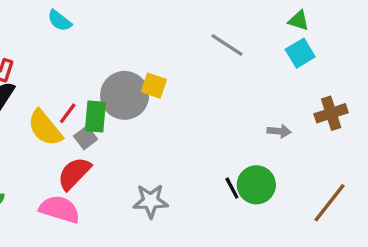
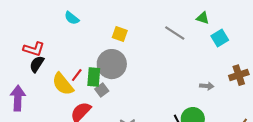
green triangle: (299, 21) -> (203, 18), moved
yellow square: (154, 86) -> (120, 34), moved
gray square: (86, 138) -> (102, 90), moved

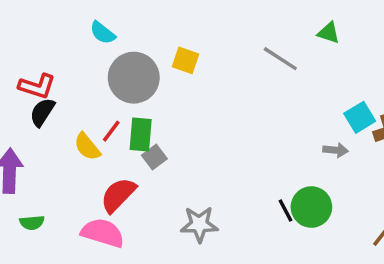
cyan square: (220, 38) -> (360, 117), moved
gray circle: (112, 64) -> (134, 78), moved
yellow semicircle: (63, 84) -> (87, 147), size x0.7

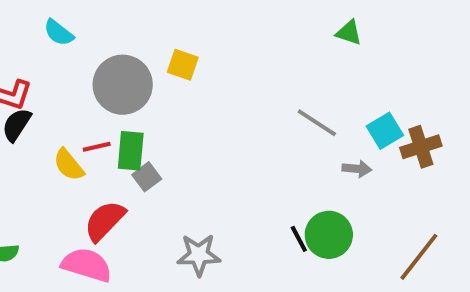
cyan semicircle: (103, 33) -> (59, 33), moved
gray line: (280, 59) -> (317, 123), moved
red line: (111, 131) -> (97, 147), turned 40

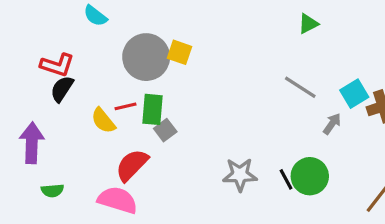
green triangle: (349, 33) -> (308, 24), moved, turned -45
yellow square: (183, 65) -> (180, 52), moved
gray arrow: (357, 169) -> (332, 124), turned -60
gray star: (199, 255) -> (240, 175), moved

